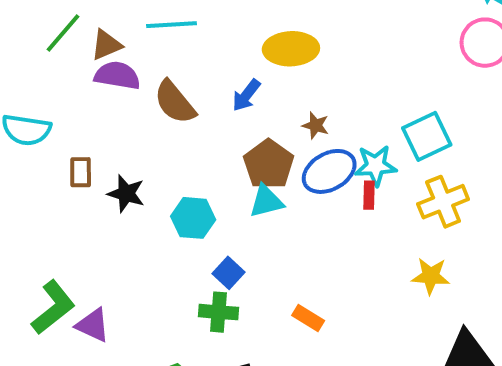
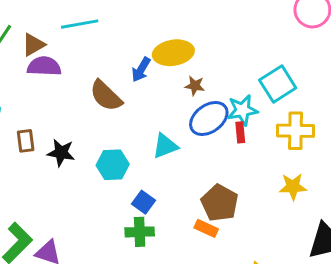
yellow ellipse: (291, 49) -> (173, 53), moved
brown semicircle: (175, 102) -> (106, 96), moved
brown pentagon: (269, 164) -> (220, 203), moved
yellow cross: (443, 202) -> (295, 131), turned 30

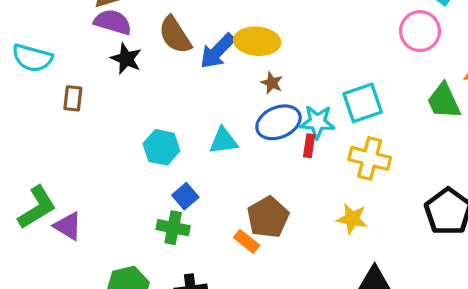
blue arrow: (141, 70) -> (217, 51), size x1.4
brown semicircle: (106, 96) -> (175, 35), moved
black star: (61, 153) -> (126, 59), moved

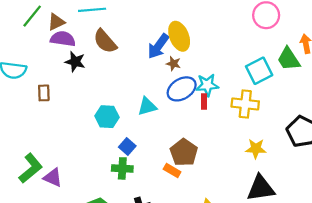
yellow ellipse: (257, 41) -> (179, 36), moved, turned 72
blue arrow: (217, 51) -> (158, 46), moved
cyan square: (363, 103) -> (259, 71), moved
yellow star: (352, 219) -> (256, 149), moved

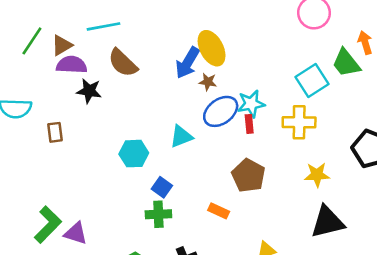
brown pentagon: (184, 152) -> (248, 176), moved

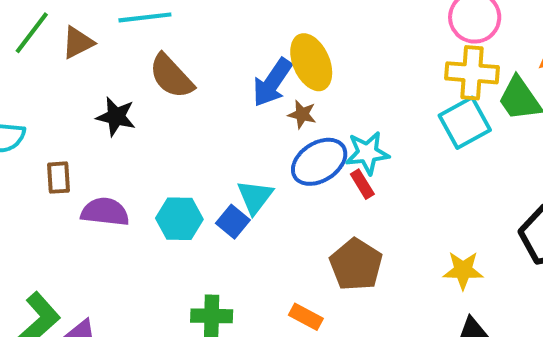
purple semicircle: (72, 65) -> (105, 212), moved
yellow cross: (299, 122) -> (472, 73), moved
red rectangle: (249, 124) -> (362, 184), turned -30
cyan triangle: (181, 136) -> (255, 197), turned -35
blue square: (162, 187) -> (233, 222), moved

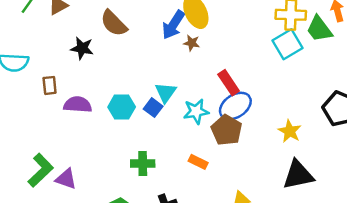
cyan star: (367, 153) -> (196, 111), moved
blue ellipse: (319, 162) -> (235, 106), moved
red rectangle: (362, 184) -> (229, 83), size x1.5
yellow star: (463, 270) -> (290, 131), turned 30

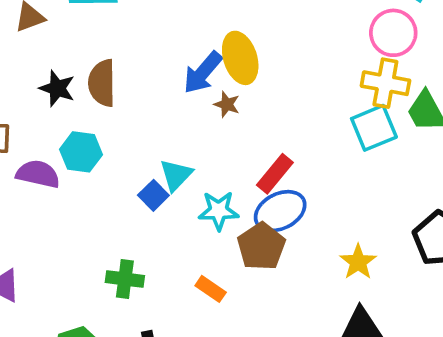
brown semicircle: (114, 23) -> (102, 83), moved, turned 36
red rectangle: (229, 83) -> (275, 174), turned 65
cyan hexagon: (122, 107) -> (81, 152), moved

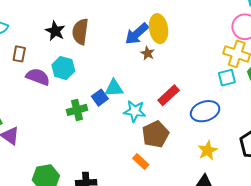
cyan square: (374, 128) -> (227, 78), size x0.7
cyan triangle: (176, 175) -> (114, 88), turned 36
blue ellipse: (280, 211) -> (205, 111), moved
green cross: (125, 279) -> (77, 110), moved, turned -30
orange rectangle: (211, 289) -> (141, 161), moved

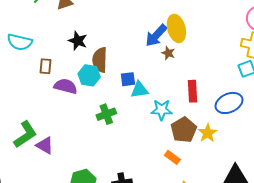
brown semicircle: (80, 32) -> (100, 60), moved
red rectangle: (169, 95) -> (192, 91), turned -45
blue square: (100, 98) -> (128, 79), moved, turned 35
yellow star: (208, 150) -> (208, 133), moved

